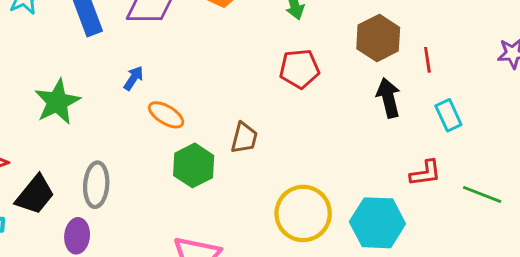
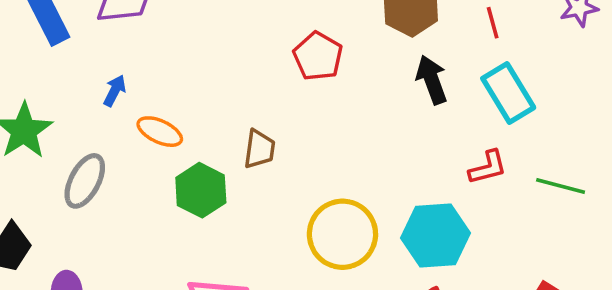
red line: (427, 60) -> (493, 23), moved
red pentagon: (299, 69) -> (318, 56), turned -30
cyan rectangle: (448, 115) -> (508, 93), size x1.5
gray ellipse: (96, 185) -> (85, 181), moved, turned 30

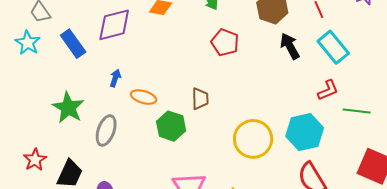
green line: (561, 186) -> (357, 111), moved

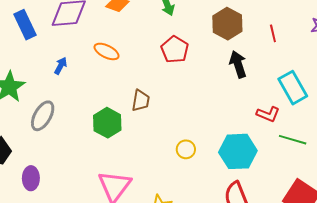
cyan rectangle: (333, 47) -> (293, 88), moved
red L-shape: (328, 90) -> (268, 114), turned 35
orange ellipse: (144, 97) -> (107, 51), moved
yellow circle: (253, 139) -> (186, 149), size x0.5

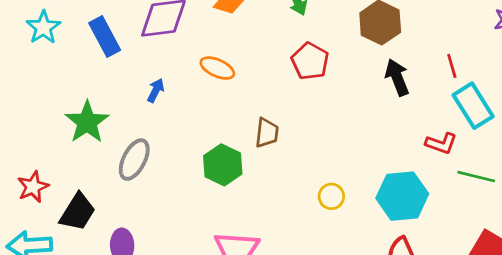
red line: (273, 33) -> (452, 66), moved

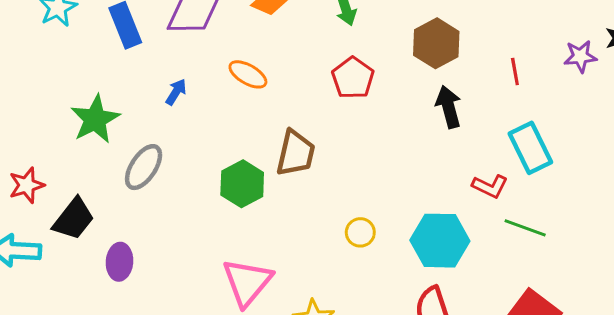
red line: (452, 66) -> (515, 72), moved
brown trapezoid: (267, 133) -> (296, 153), size x1.4

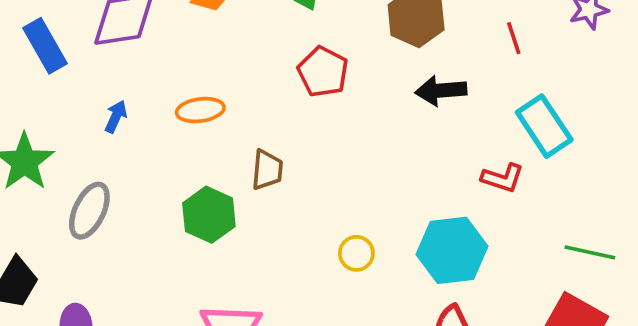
orange ellipse: (248, 74) -> (200, 110), moved, turned -30
black arrow: (449, 107) -> (441, 91), turned -72
brown trapezoid: (296, 153) -> (267, 170), size x0.7
green line: (525, 228) -> (590, 252), moved

